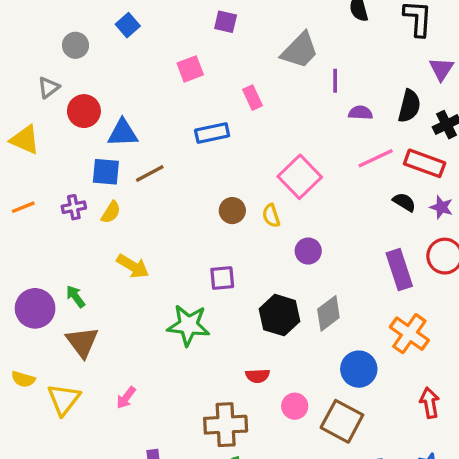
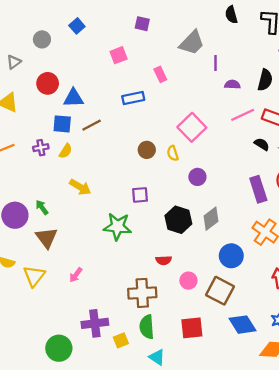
gray triangle: (49, 87) -> (14, 62), moved

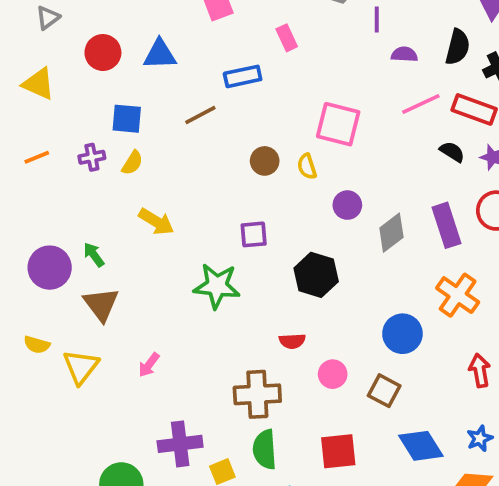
blue triangle: (74, 98) -> (160, 54), moved
brown line: (92, 125) -> (200, 115), moved
pink square: (192, 127) -> (338, 124), turned -32
gray diamond: (211, 219) -> (391, 233), moved
brown square: (220, 291) -> (384, 391), size x0.7

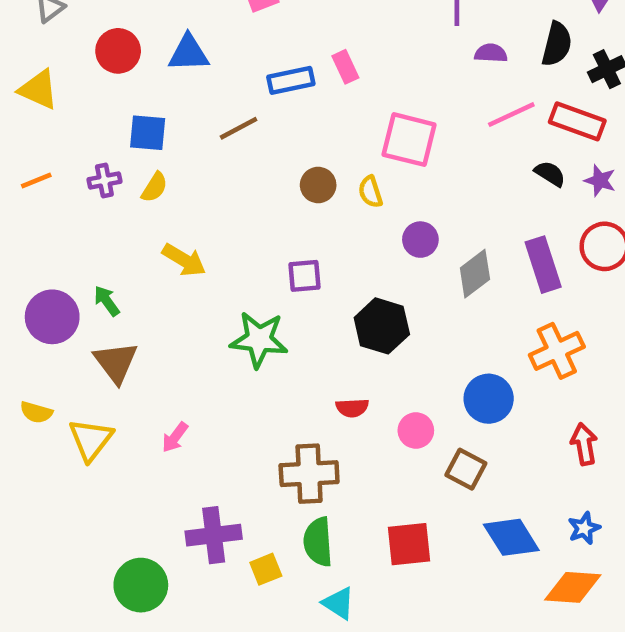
pink rectangle: (287, 38) -> (345, 67), moved
orange cross: (458, 295) -> (557, 351), turned 30
pink circle: (333, 374) -> (416, 430), moved

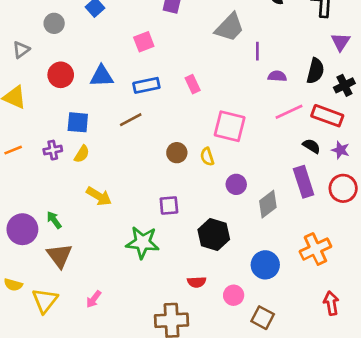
blue rectangle: (291, 80) -> (146, 85), moved
purple rectangle: (543, 265) -> (304, 182), moved
blue circle: (489, 399) -> (265, 265), moved

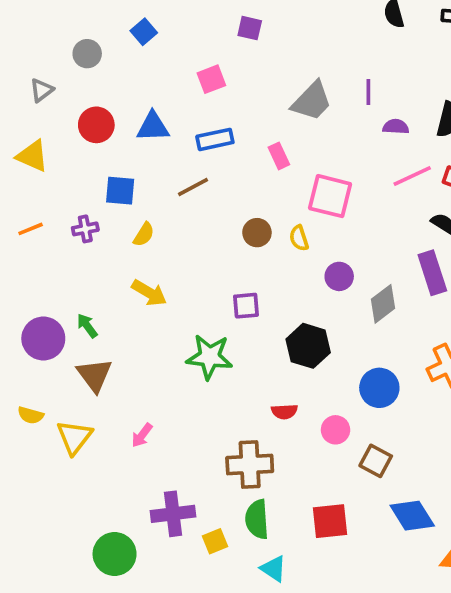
gray trapezoid: (230, 27) -> (312, 101), moved
pink rectangle: (193, 84) -> (279, 156), moved
yellow semicircle: (82, 154) -> (144, 234), moved

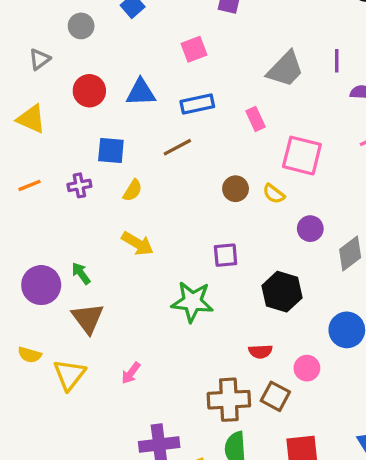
yellow semicircle: (299, 238) -> (274, 194), turned -35
brown square: (376, 461) -> (275, 396), moved

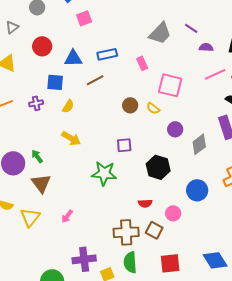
pink square: (194, 49) -> (84, 18), moved
purple line: (337, 61) -> (191, 28), turned -56
blue triangle: (141, 92) -> (73, 58), moved

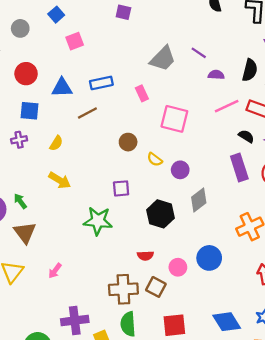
blue square: (55, 82) -> (29, 111), moved
yellow semicircle: (153, 108) -> (155, 159), moved
gray diamond: (199, 144) -> (199, 200), moved
blue circle: (197, 190) -> (209, 258), moved

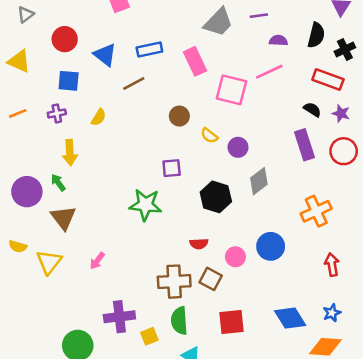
purple line: (199, 53) -> (259, 16), turned -42
blue triangle: (62, 88) -> (105, 55), turned 40
pink rectangle: (142, 93) -> (195, 61), size x1.5
pink line: (227, 106) -> (269, 72), moved
yellow arrow: (60, 180) -> (70, 153), moved, turned 55

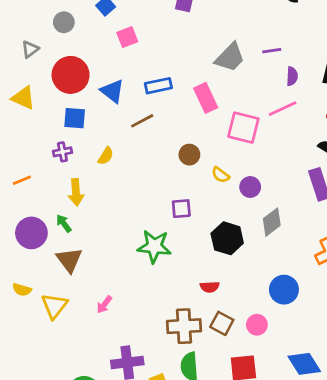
red circle: (65, 39) -> (71, 75), size x1.4
purple semicircle: (278, 40) -> (292, 76), turned 90
orange line: (18, 113) -> (22, 180), moved
pink circle: (235, 257) -> (257, 325), moved

